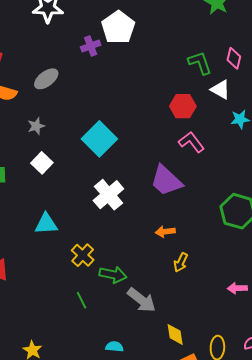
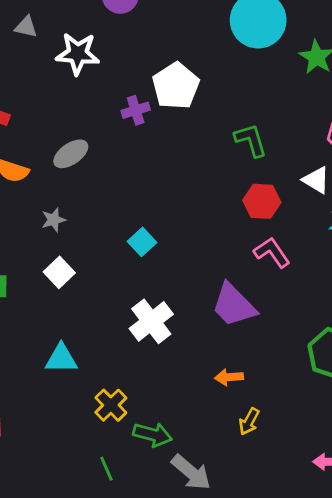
green L-shape: (200, 63) -> (251, 140), moved
cyan square: (99, 139) -> (142, 242), size x0.6

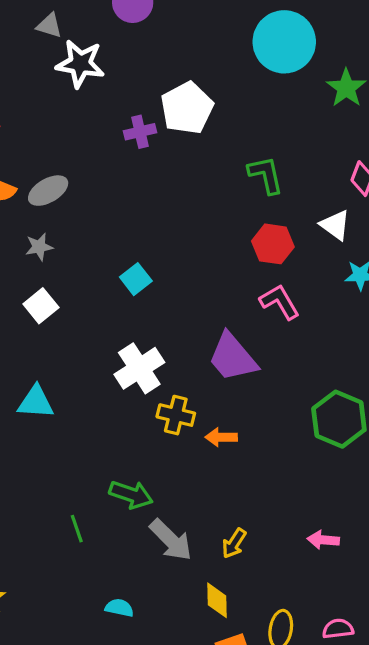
gray triangle: (26, 27) -> (49, 25), moved
gray ellipse: (71, 154) -> (48, 191), moved
yellow cross: (111, 405) -> (176, 415), moved, turned -36
yellow arrow: (249, 422) -> (234, 543), moved

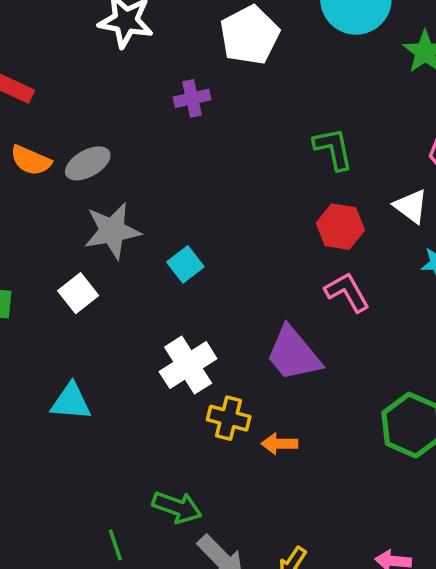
white pentagon: (187, 108) -> (250, 35), moved
gray star: (39, 247) -> (112, 231), moved, size x1.8

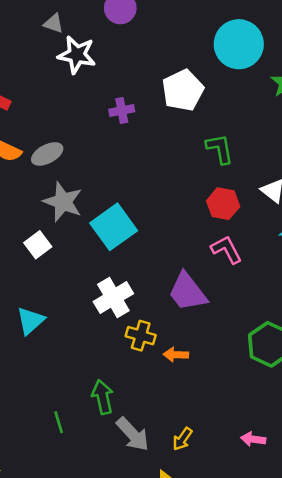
white pentagon: (250, 35) -> (183, 90), moved
gray star: (112, 231) -> (63, 202), turned 30
cyan square: (185, 264) -> (114, 227), size x1.8
cyan triangle: (71, 402) -> (30, 321), turned -48
green arrow: (177, 507) -> (103, 397), turned -124

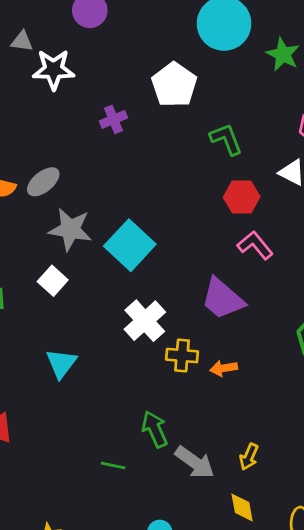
green line: (59, 422) -> (113, 465), turned -50

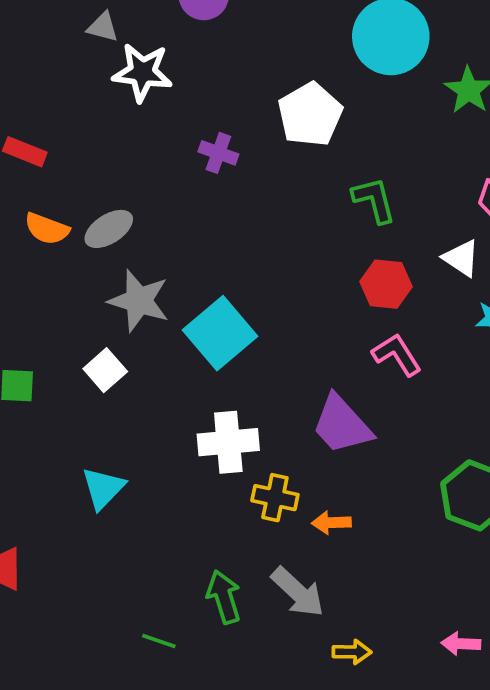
purple cross: (113, 119) -> (218, 153), turned 35
white cross: (145, 321) -> (228, 442), turned 30
yellow arrow: (249, 457) -> (352, 652), turned -120
gray arrow: (195, 462) -> (298, 592), moved

